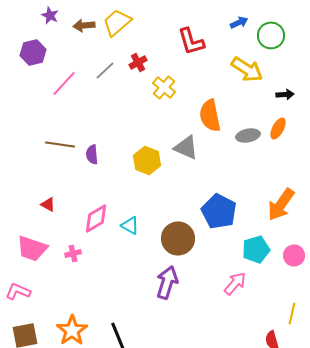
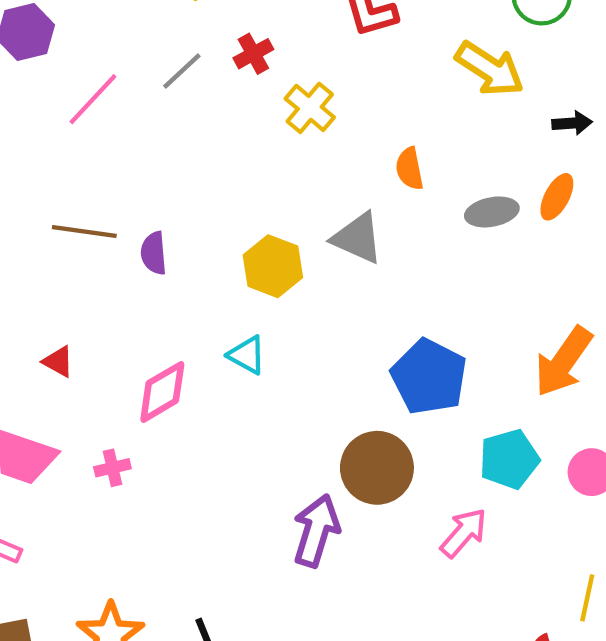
orange semicircle: (210, 115) -> (409, 169), size x0.6
cyan triangle: (130, 225) -> (247, 355), moved
brown circle: (178, 238) -> (377, 468), moved

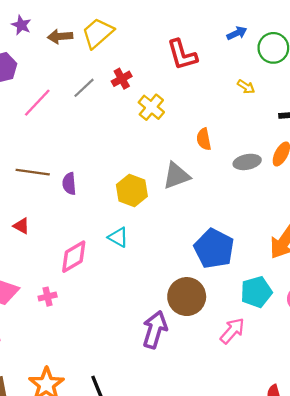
yellow arrow: (490, 69) -> (246, 87), size x0.5
gray triangle: (357, 238) -> (176, 176), turned -44
red triangle: (58, 362) -> (21, 226), moved

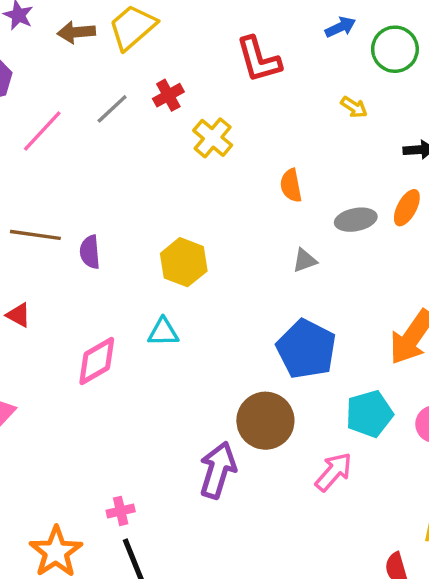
gray triangle: (176, 176) -> (305, 260), moved, size x0.6
cyan triangle: (118, 237) -> (163, 332), turned -30
pink cross: (48, 297) -> (121, 511), moved

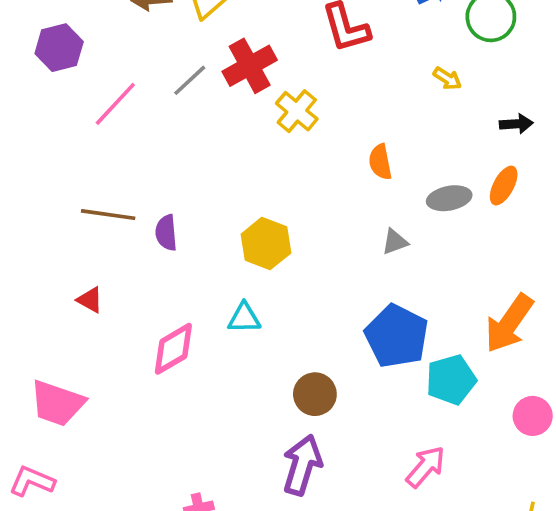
red cross: (168, 95) -> (250, 66), size x1.6
cyan pentagon: (369, 414) -> (451, 380), moved
brown circle: (265, 421) -> (315, 394), moved, size x0.7

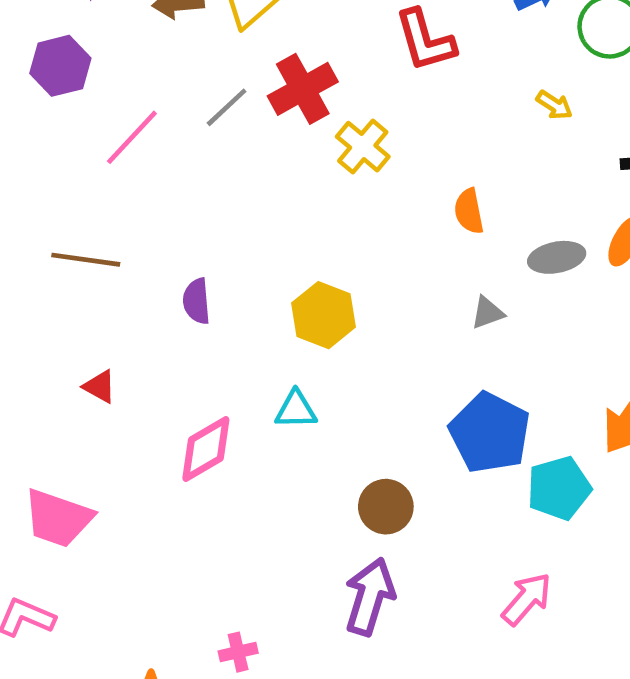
brown line: (108, 215) -> (86, 260), moved

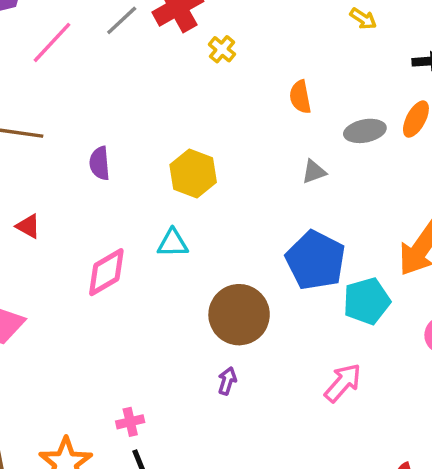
yellow cross: (363, 147) -> (222, 49), size x0.7
brown circle: (386, 507) -> (239, 315), size x1.5
purple arrow: (370, 597) -> (227, 381), size x0.5

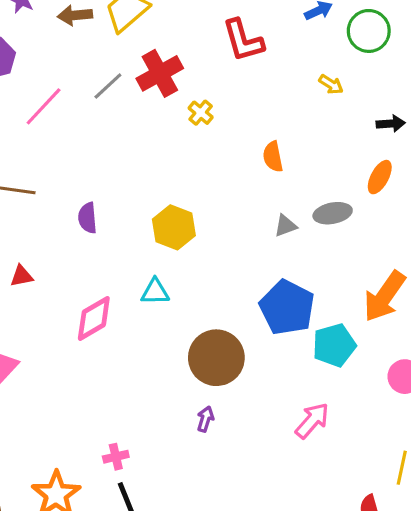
gray ellipse: (365, 131) -> (333, 213), moved
red triangle: (28, 226) -> (22, 276), turned -40

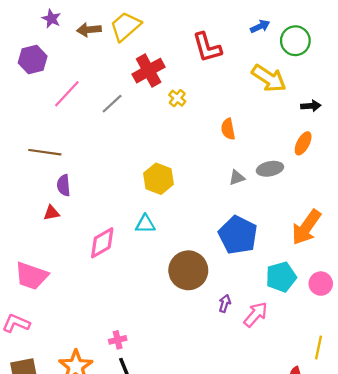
yellow arrow: (331, 84) -> (269, 78), size x2.0
gray line: (108, 86) -> (112, 104), moved
purple semicircle: (88, 218) -> (64, 185), moved
cyan pentagon: (334, 345) -> (281, 277), moved
purple arrow: (205, 419) -> (225, 303), moved

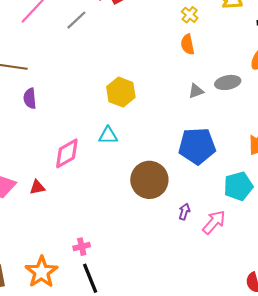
yellow cross: (177, 98) -> (190, 15), moved
red triangle: (51, 213) -> (37, 187), moved
blue pentagon: (238, 235) -> (197, 146), turned -30

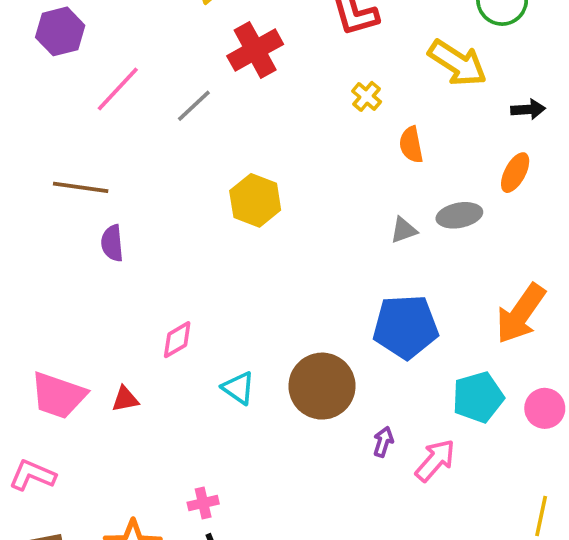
yellow cross: (190, 15) -> (367, 96), moved
orange semicircle: (188, 44) -> (411, 145), moved
yellow hexagon: (121, 92) -> (255, 200), moved
cyan triangle: (108, 135) -> (238, 388), moved, turned 36
pink diamond: (67, 153) -> (177, 340), size x0.7

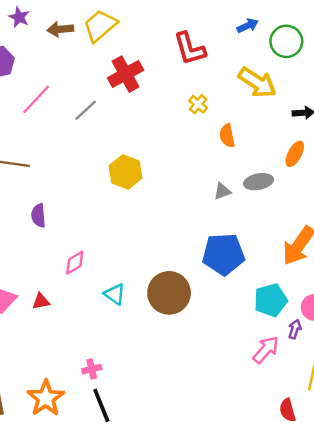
purple semicircle: (112, 243) -> (38, 215), moved
purple arrow: (383, 442) -> (295, 329), moved
pink arrow: (435, 460) -> (266, 350), moved

